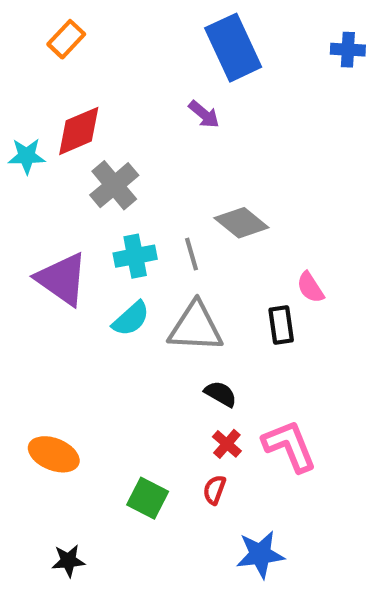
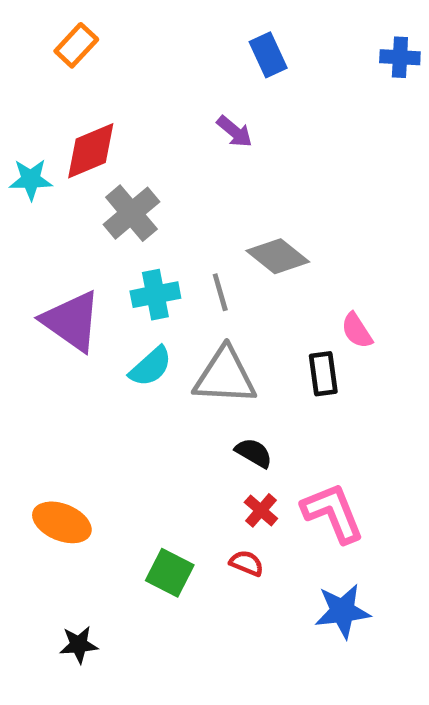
blue rectangle: (233, 48) -> (268, 55), size x0.6
red semicircle: (214, 490) -> (247, 563), turned 92
blue star: (260, 554) -> (342, 611), moved

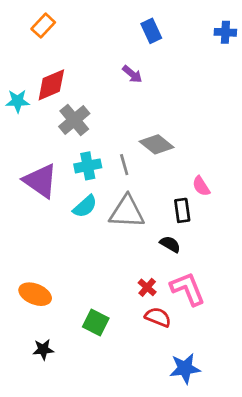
black semicircle: (254, 453) -> (170, 244), moved
red semicircle: (247, 563) -> (158, 317), moved, size x1.4
blue star: (342, 611) -> (185, 368), moved
black star: (79, 645) -> (43, 349), moved

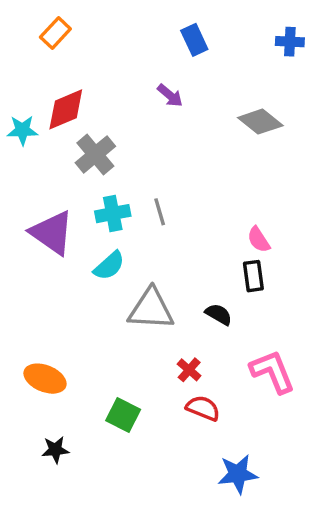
gray diamond: (157, 144) -> (260, 122), moved
black rectangle: (182, 210) -> (253, 276), moved
gray triangle: (127, 212) -> (151, 309), moved
pink L-shape: (188, 289) -> (272, 372), moved

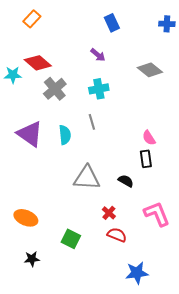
red diamond: (66, 109) -> (38, 63), turned 64
cyan cross: (113, 214) -> (99, 89), moved
cyan semicircle: (109, 266) -> (65, 135), moved, turned -54

